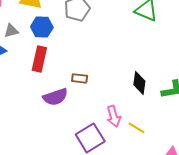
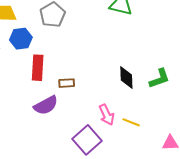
red rectangle: (39, 59) -> (38, 68), moved

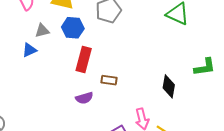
green L-shape: (159, 79) -> (205, 67), moved
purple semicircle: (46, 105) -> (84, 98), size x0.7

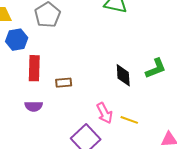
green L-shape: (205, 67) -> (156, 68), moved
purple semicircle: (84, 98) -> (34, 106), moved, turned 30

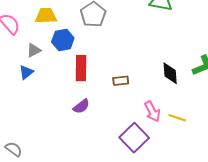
brown rectangle: (64, 83) -> (121, 81), moved
purple semicircle: (34, 106) -> (81, 106), turned -36

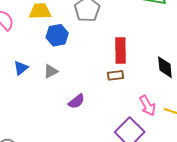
gray triangle: (34, 50) -> (51, 71), moved
red rectangle: (81, 68) -> (121, 51), moved

